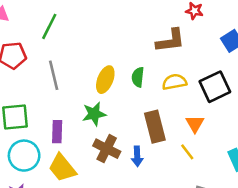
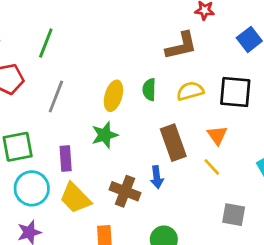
gray line: (54, 75) -> (56, 97), turned 40
black square: (215, 87) -> (235, 92), turned 36
brown cross: (107, 149) -> (125, 191), moved

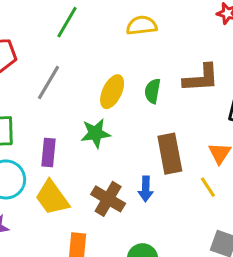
green line: (46, 43) -> (67, 22), moved
brown L-shape: (181, 46) -> (201, 78), moved
yellow semicircle: (190, 91) -> (142, 25), moved

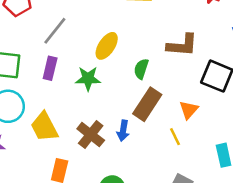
green semicircle: (153, 91) -> (141, 69), moved
purple rectangle: (48, 152) -> (50, 68), moved
brown rectangle: (170, 154) -> (147, 104), turned 36

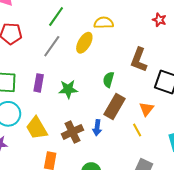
gray line: (55, 31) -> (52, 46), moved
brown L-shape: (182, 45) -> (139, 60), turned 110
yellow ellipse: (107, 46) -> (84, 43), moved
brown cross: (91, 135) -> (72, 132), turned 30

